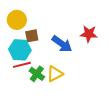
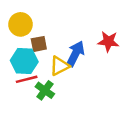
blue arrow: (62, 44) -> (75, 54), turned -100
yellow triangle: (55, 74) -> (60, 66), moved

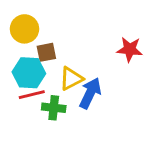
blue arrow: (75, 54) -> (90, 93), moved
green cross: (45, 90) -> (54, 108), turned -30

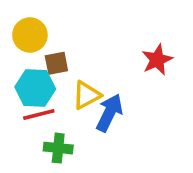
red star: (130, 49) -> (157, 60), turned -30
green cross: (54, 108) -> (58, 148), moved

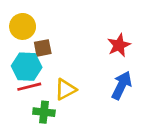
yellow triangle: (86, 95) -> (65, 89), moved
blue arrow: (109, 113) -> (122, 85), moved

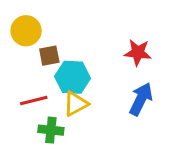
red star: (119, 45) -> (138, 52), turned 30
cyan hexagon: (27, 67) -> (73, 77), moved

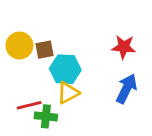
yellow circle: (26, 31) -> (19, 46), moved
red line: (34, 101) -> (29, 105), moved

